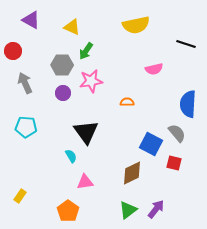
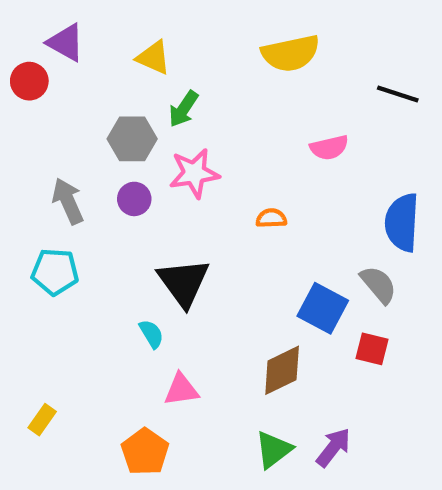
red circle: (13, 51) -> (29, 81), moved
gray arrow: (25, 83) -> (68, 201), moved

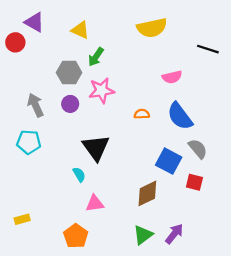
blue semicircle: (402, 223) -> (180, 116), moved, turned -40
yellow rectangle: (42, 420) -> (22, 219), turned 40

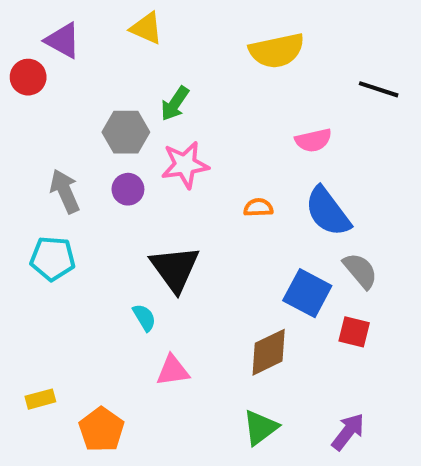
yellow triangle: (80, 30) -> (146, 28), moved
purple arrow: (174, 234) -> (348, 432), moved
orange pentagon: (76, 236) -> (101, 430), moved

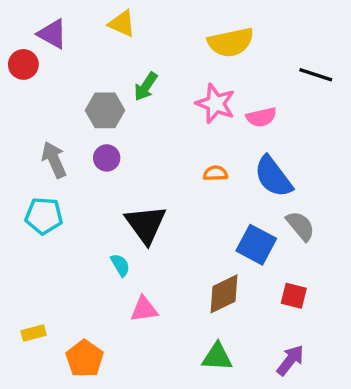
pink star: (185, 165) -> (215, 104), moved, turned 30
red square: (354, 332) -> (294, 296), moved
green triangle: (260, 428) -> (217, 357), turned 40

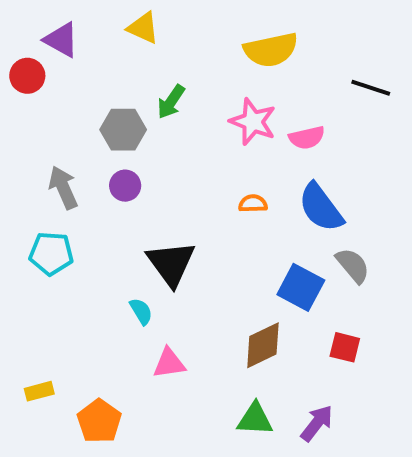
purple arrow: (290, 360) -> (317, 423), moved

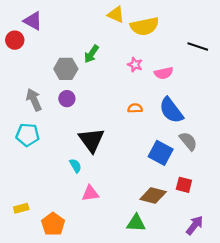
yellow triangle: (143, 28) -> (116, 15), moved
pink star: (253, 122) -> (135, 65), size x0.6
brown diamond: (263, 345) -> (153, 195), moved, turned 40
purple arrow: (317, 423) -> (195, 225), moved

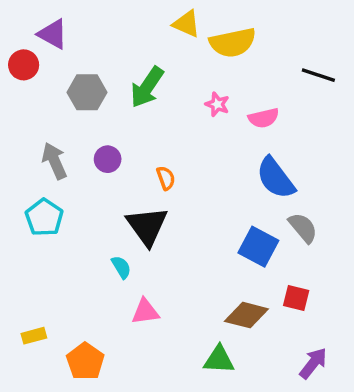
green arrow: (91, 54) -> (147, 87), size x1.4
gray hexagon: (66, 69) -> (87, 92), moved
orange semicircle: (135, 108) -> (166, 178), moved, turned 72
cyan pentagon: (28, 135) -> (44, 217), turned 30

